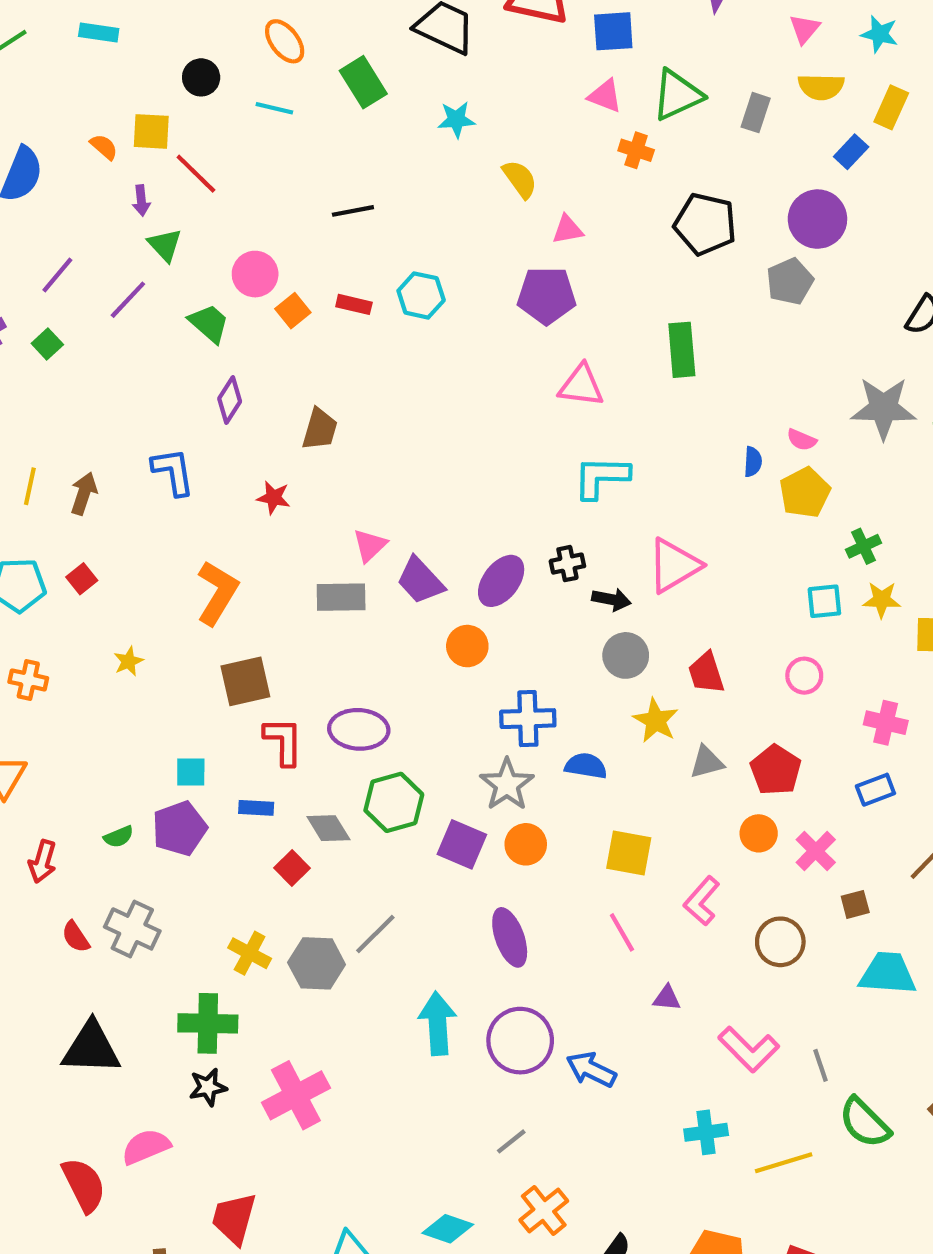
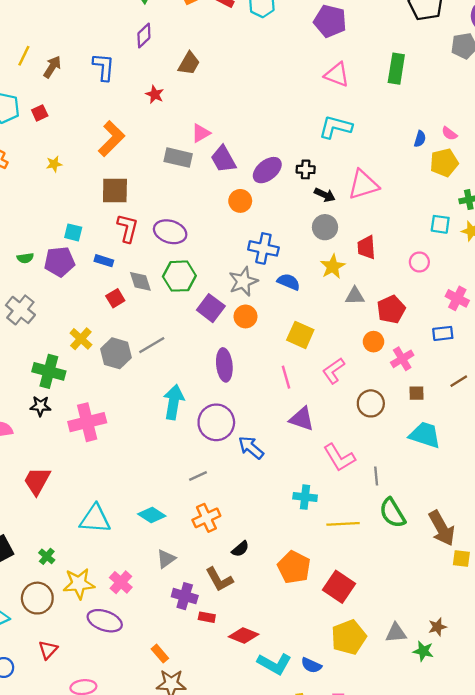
purple triangle: (667, 998) -> (302, 419), size x1.6

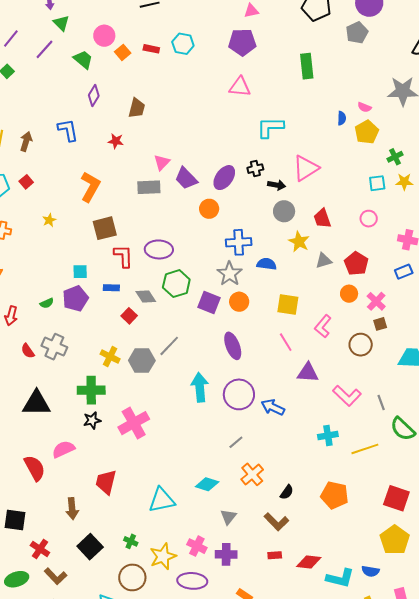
pink triangle: (337, 75) -> (240, 87), moved
brown square: (416, 393) -> (380, 324), moved
red square: (339, 587) -> (396, 498), moved
purple cross: (185, 596) -> (226, 554), moved

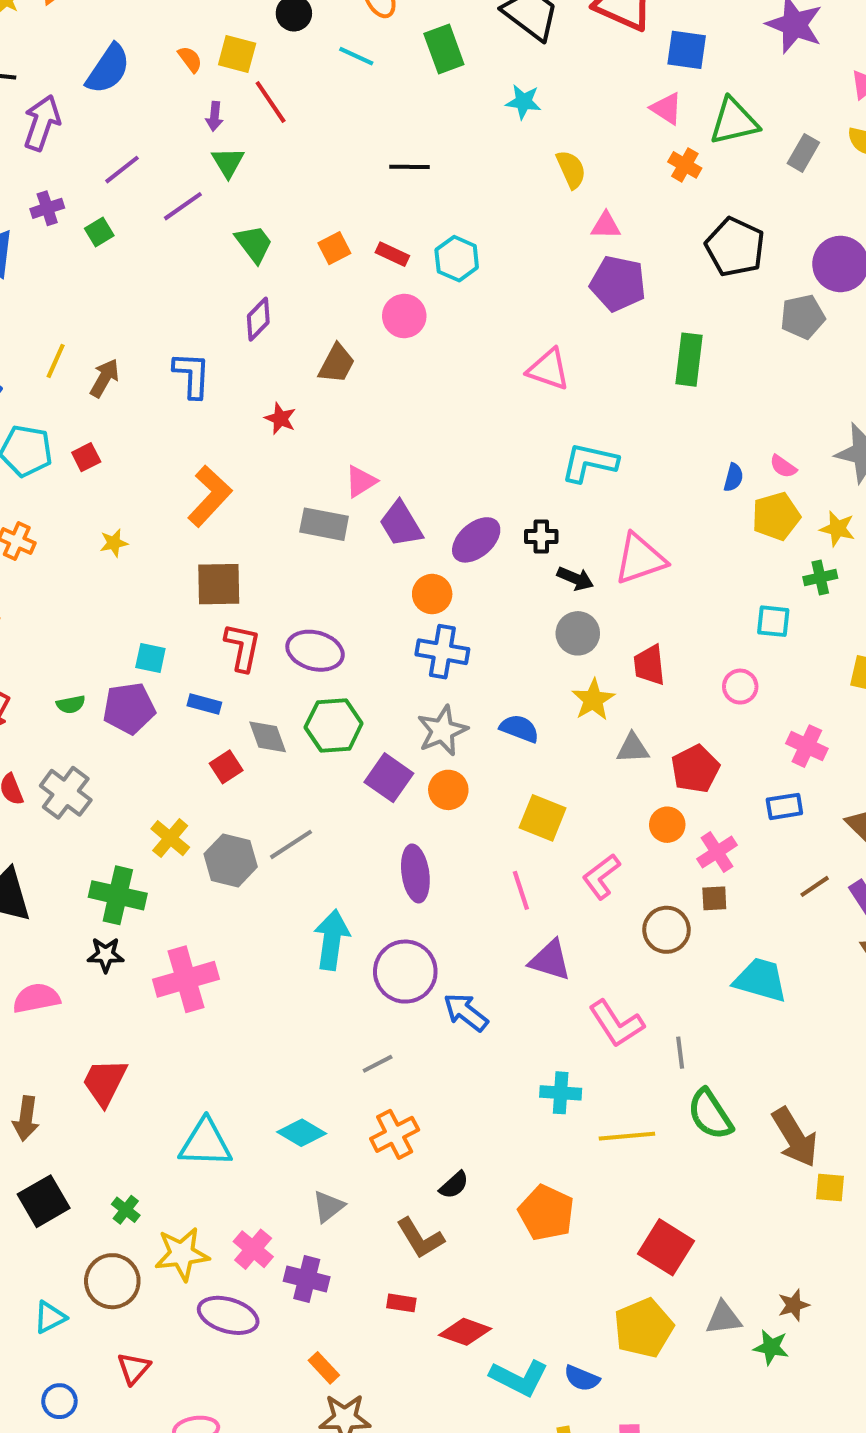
pink circle: (104, 36) -> (404, 316), moved
purple pentagon: (242, 42) -> (618, 283), moved
yellow star: (404, 182) -> (837, 529), moved
blue cross: (239, 242) -> (442, 652), moved

